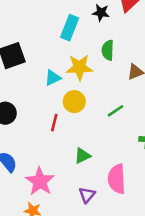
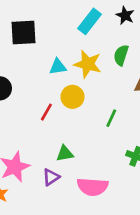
green line: (116, 111) -> (111, 118), turned -48
pink semicircle: (117, 179) -> (93, 187), turned -100
purple triangle: (87, 195) -> (51, 177), moved

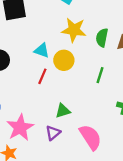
green semicircle: (121, 55) -> (102, 38), moved
cyan triangle: (58, 67) -> (42, 50), moved, turned 35
pink semicircle: (93, 187) -> (90, 137), turned -120

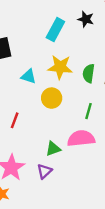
cyan triangle: (42, 50) -> (29, 76), moved
red line: (42, 76) -> (15, 120), moved
pink semicircle: (90, 137) -> (81, 138), moved, turned -60

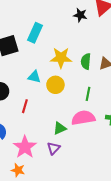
cyan rectangle: (55, 30) -> (35, 33), moved
cyan triangle: (29, 76) -> (34, 77), moved

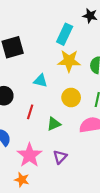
cyan rectangle: (35, 33) -> (65, 34), moved
yellow circle: (55, 85) -> (71, 98), moved
green triangle: (60, 128) -> (54, 124), moved

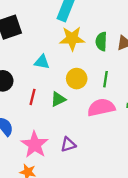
green triangle: (54, 124) -> (58, 99), moved
purple triangle: (60, 157) -> (68, 145), turned 32

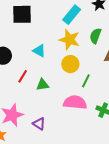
green semicircle: (101, 41) -> (95, 36), moved
yellow circle: (77, 79) -> (70, 64), moved
purple triangle: (68, 145) -> (39, 124), turned 32

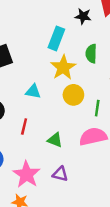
yellow star: (69, 40) -> (63, 67), turned -30
green triangle: (43, 85) -> (55, 140), moved, turned 48

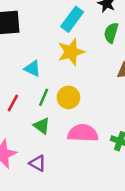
green semicircle: (91, 54) -> (111, 33), moved
yellow circle: (73, 95) -> (69, 97), moved
green line: (97, 108) -> (44, 97), moved

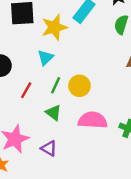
yellow star: (71, 52) -> (54, 27), moved
cyan triangle: (32, 68) -> (45, 58), turned 49

